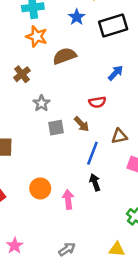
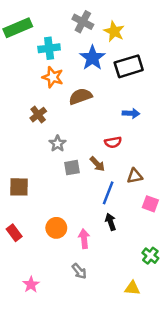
blue star: (77, 17) -> (92, 58), size x1.5
blue arrow: (116, 73) -> (131, 113), turned 49
gray arrow: (67, 249) -> (79, 271), moved, turned 84

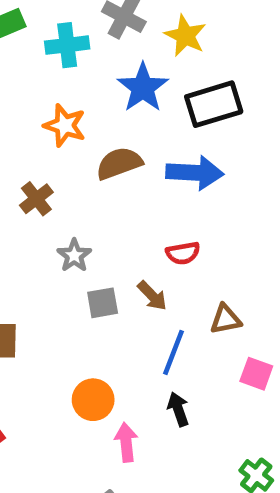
cyan cross: (49, 48) -> (67, 45), moved
blue arrow: (131, 113) -> (195, 173), moved, size x1.6
orange circle: (56, 228) -> (93, 400), moved

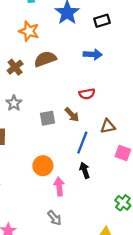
black rectangle: (214, 104) -> (102, 21), size x0.6
brown semicircle: (119, 163) -> (45, 59), moved
blue arrow: (195, 173) -> (93, 54), size x0.7
gray star: (74, 255) -> (14, 103), moved

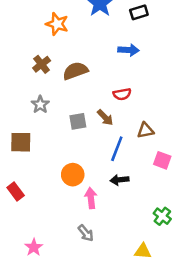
brown semicircle: (45, 59) -> (75, 71), moved
black arrow: (85, 170) -> (119, 180), turned -77

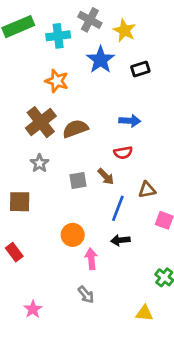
blue arrow: (129, 50) -> (130, 121), moved
brown cross: (42, 64) -> (41, 122), size x1.6

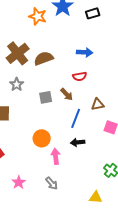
orange star: (57, 81) -> (38, 16), moved
pink star: (33, 309) -> (19, 182), moved

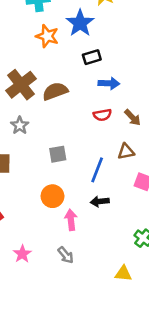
black rectangle: (93, 13) -> (92, 57), moved
brown arrow: (67, 94) -> (133, 117), moved
gray square: (46, 97) -> (58, 154), moved

